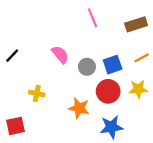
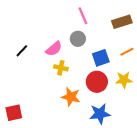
pink semicircle: (60, 55) -> (54, 49), turned 90
black line: (12, 56) -> (22, 51), moved
gray circle: (87, 67) -> (78, 39), moved
yellow cross: (37, 94) -> (61, 68), moved

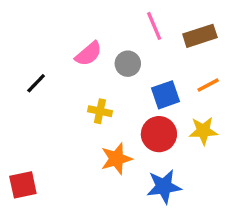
pink line: (83, 16) -> (154, 26), moved
pink semicircle: (54, 49) -> (88, 54), moved
orange star: (71, 97) -> (116, 159), turned -30

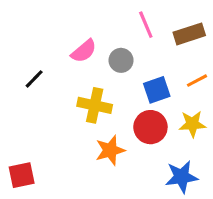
yellow cross: (100, 111) -> (95, 105), size x1.5
blue star: (164, 187) -> (182, 177), moved

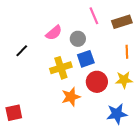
orange line: (197, 81) -> (127, 52), turned -64
blue square: (157, 90) -> (86, 59), moved
yellow cross: (95, 105) -> (61, 68), turned -30

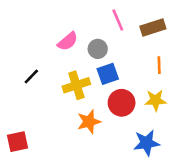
black line: (22, 51) -> (31, 76), moved

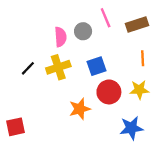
pink semicircle: (68, 41) -> (61, 37), turned -54
gray circle: (98, 49) -> (83, 31), moved
yellow cross: (76, 85) -> (58, 67), moved

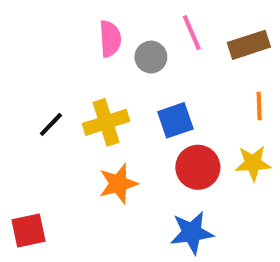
pink semicircle: (61, 37) -> (110, 39), moved
orange star: (80, 109) -> (118, 184), moved
blue star: (131, 128) -> (192, 233), moved

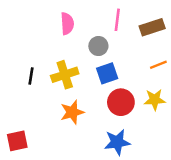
pink line: (192, 33) -> (117, 20), turned 30
gray circle: (151, 57) -> (98, 46), moved
orange line: (259, 106) -> (158, 65), turned 70
black line: (51, 124) -> (31, 76), turned -35

